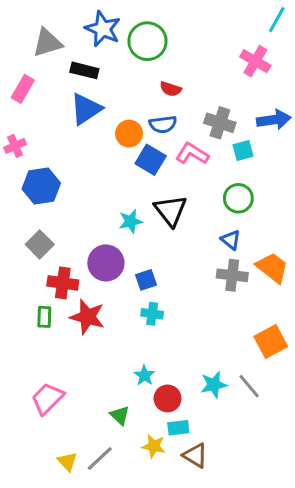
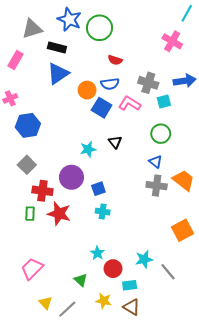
black triangle: (171, 211) -> (115, 142), size x0.6
gray line: (249, 386) -> (168, 272), moved
cyan rectangle: (178, 428) -> (130, 285), moved
yellow triangle: (67, 462) -> (46, 303), moved

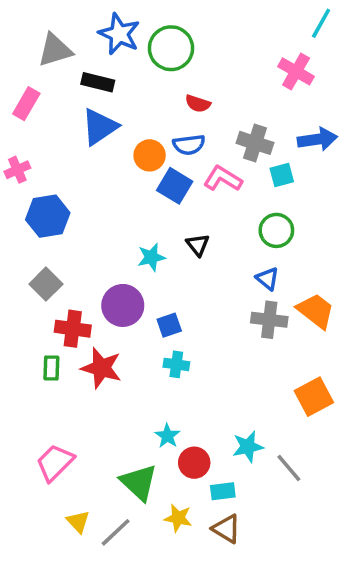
green triangle: (81, 280) -> (139, 482), size x1.6

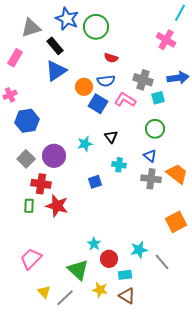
black rectangle: (98, 82) -> (55, 46), turned 36
purple circle: (123, 305) -> (54, 156), moved
cyan cross: (176, 364) -> (119, 165), moved

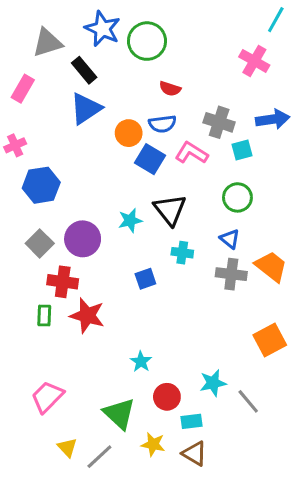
black triangle: (111, 137) -> (170, 210), size x1.6
cyan star: (94, 244) -> (141, 362), moved

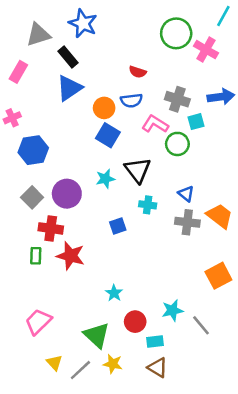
green circle: (147, 41) -> (176, 33), moved
blue square: (150, 159) -> (108, 135), moved
green circle: (237, 197) -> (177, 144), moved
yellow star: (153, 444) -> (113, 364), moved

